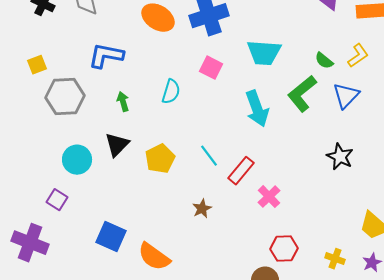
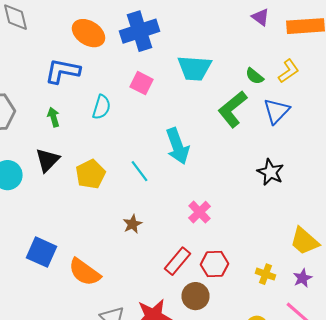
blue L-shape: (106, 56) -> (62, 71), moved
cyan arrow: (257, 109) -> (178, 146), moved
red rectangle: (241, 171) -> (178, 261), moved

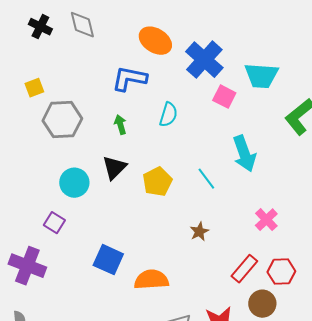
blue cross: (140, 31) -> (204, 60), moved, turned -30
pink square: (142, 83) -> (224, 97), moved
orange semicircle: (84, 272) -> (151, 280), turned 140

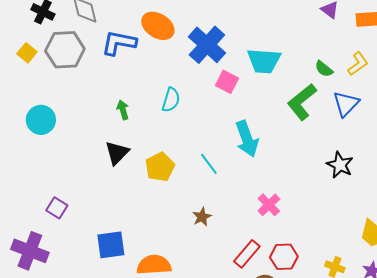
blue L-shape: (129, 79) -> (119, 43), moved
yellow square: (34, 88) -> (27, 53), moved, turned -30
gray hexagon: (62, 120) -> (65, 50), moved
cyan circle: (74, 183) -> (41, 120), moved
blue square: (108, 260) -> (111, 245), turned -32

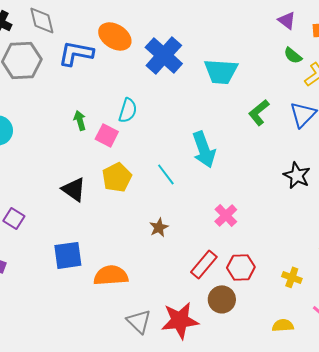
green semicircle: (324, 69) -> (293, 55), moved
pink square: (227, 82) -> (107, 135), moved
green L-shape: (302, 102) -> (259, 112), size x0.7
black triangle: (117, 153) -> (74, 189), moved, turned -40

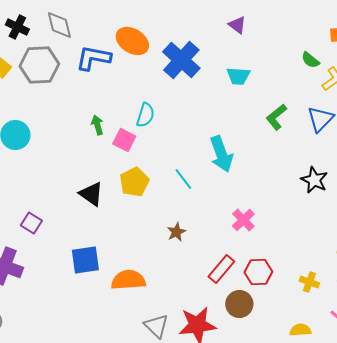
purple triangle: (287, 20) -> (237, 25), moved
cyan trapezoid: (221, 71) -> (238, 76), size x0.7

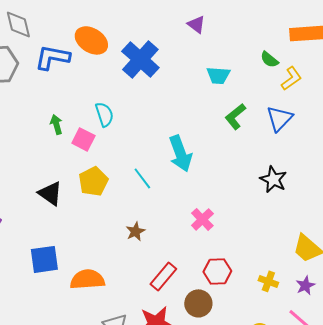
cyan trapezoid: (238, 76) -> (218, 75), moved
cyan semicircle: (145, 115) -> (104, 114), turned -35
red rectangle: (221, 269) -> (163, 276), moved

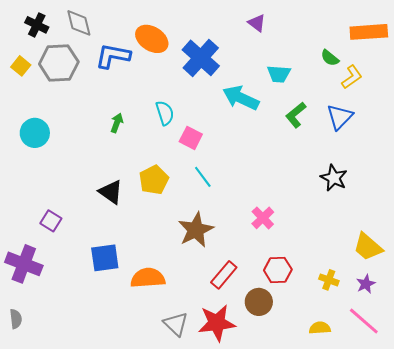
green arrow: (56, 124) -> (117, 123), turned 36
pink square: (83, 139) -> (191, 138), moved
cyan arrow: (180, 153) -> (241, 98), moved, turned 135
brown star: (135, 231) -> (196, 230), size x1.8

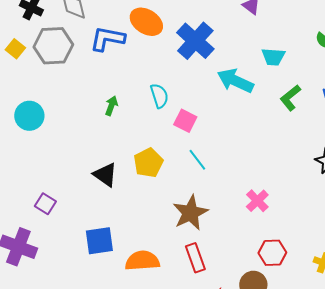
red rectangle: (224, 275) -> (195, 258), moved, turned -60

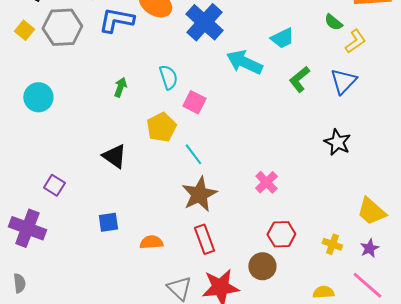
cyan trapezoid: (273, 57) -> (282, 38), turned -30
cyan line: (197, 160) -> (193, 154), moved
yellow pentagon: (148, 163) -> (161, 127), moved
blue square: (99, 241) -> (108, 222), size x0.7
orange semicircle: (142, 261) -> (151, 242), size x0.7

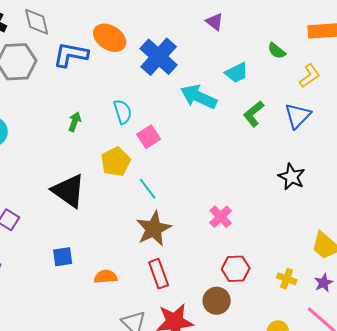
green semicircle: (333, 22) -> (277, 51), moved
pink square: (194, 102) -> (149, 137), turned 30
black triangle: (114, 156) -> (69, 191), size x1.4

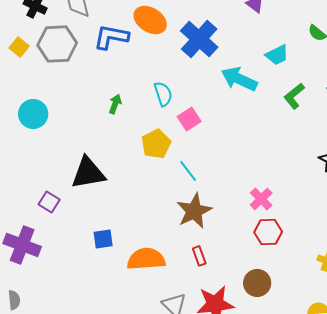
black triangle: (69, 191) -> (88, 173), moved, turned -45
red hexagon: (236, 269) -> (268, 232), moved
red rectangle: (159, 274) -> (199, 256), size x0.7
orange semicircle: (106, 277) -> (146, 259), size x1.6

